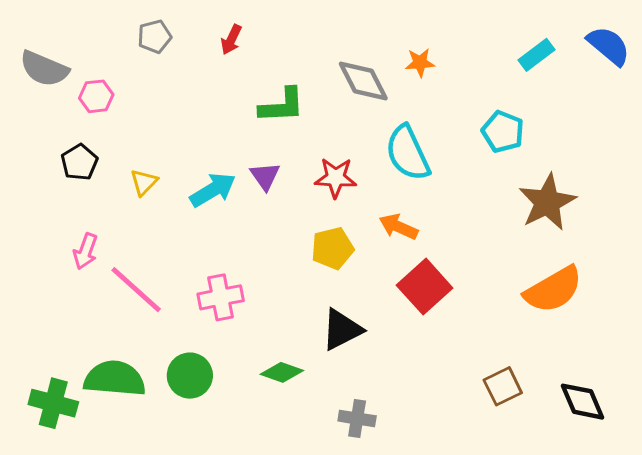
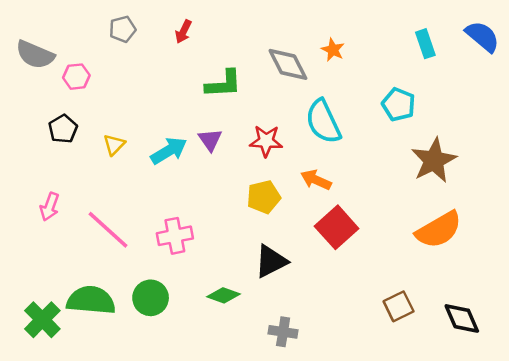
cyan rectangle: (537, 55) -> (425, 44), turned -72
orange star: (420, 63) -> (333, 50), turned 30
pink arrow: (86, 251) -> (50, 207), moved
green cross: (53, 403) -> (42, 320), turned 30

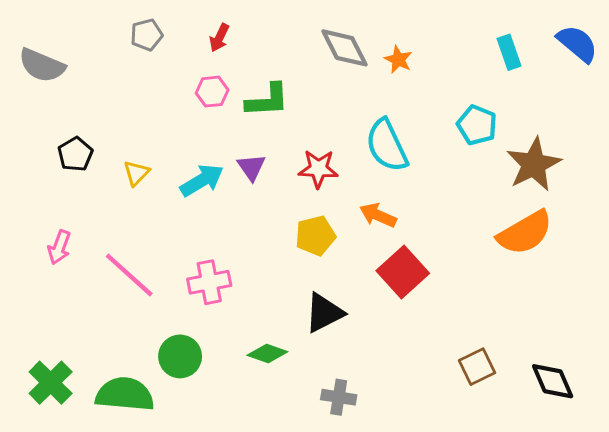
gray diamond: (288, 64) -> (345, 48), moved
pink hexagon: (76, 77) -> (212, 92), moved
brown star: (434, 160) -> (534, 164), moved
orange semicircle: (439, 230) -> (525, 233), moved
green semicircle: (91, 300) -> (125, 394), moved

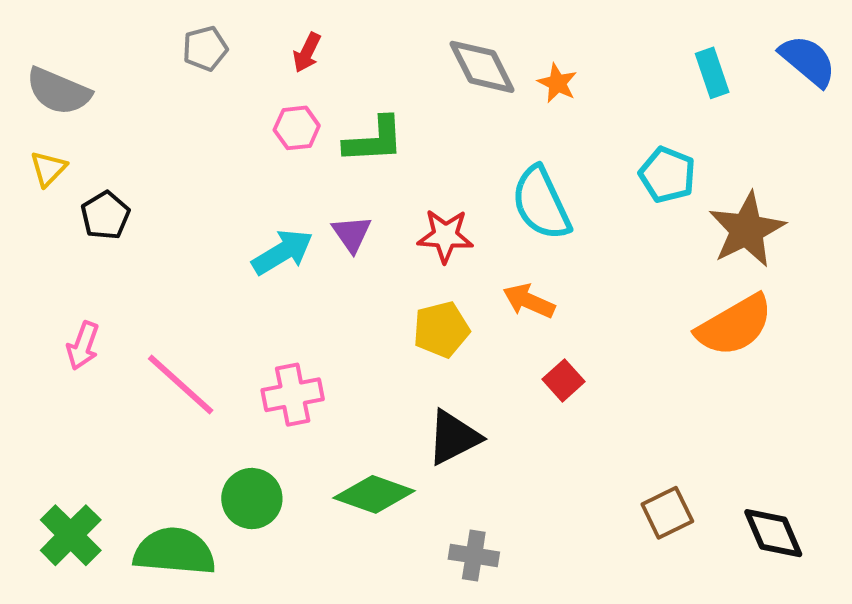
yellow triangle: (136, 173) -> (48, 169), moved
red square: (403, 272) -> (563, 380), size x0.6
green diamond: (267, 354) -> (374, 494), size x1.4

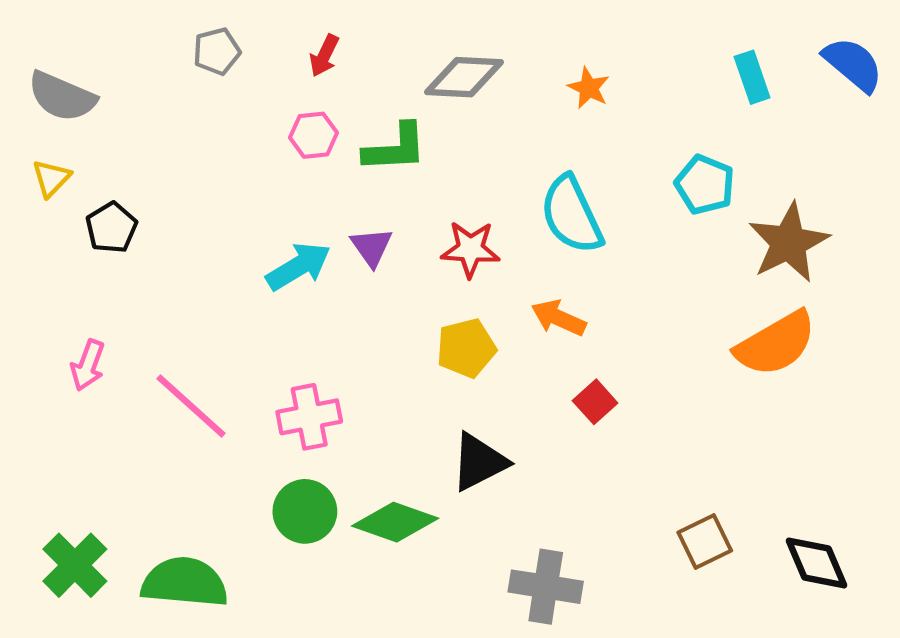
gray diamond: (482, 67) -> (464, 77), moved, turned -60
green circle: (252, 499) -> (305, 511), moved
gray cross: (474, 556) -> (546, 587), moved, size x1.4

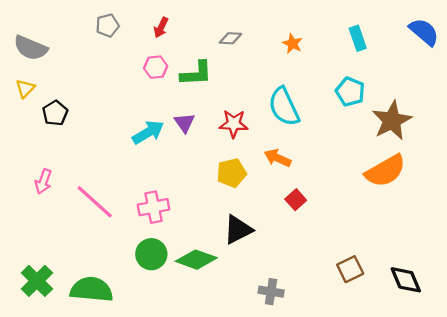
gray diamond: (464, 77) -> (230, 38), size x0.6
cyan rectangle: (752, 77) -> (358, 38), moved
gray cross: (546, 587) -> (271, 292), size x0.7

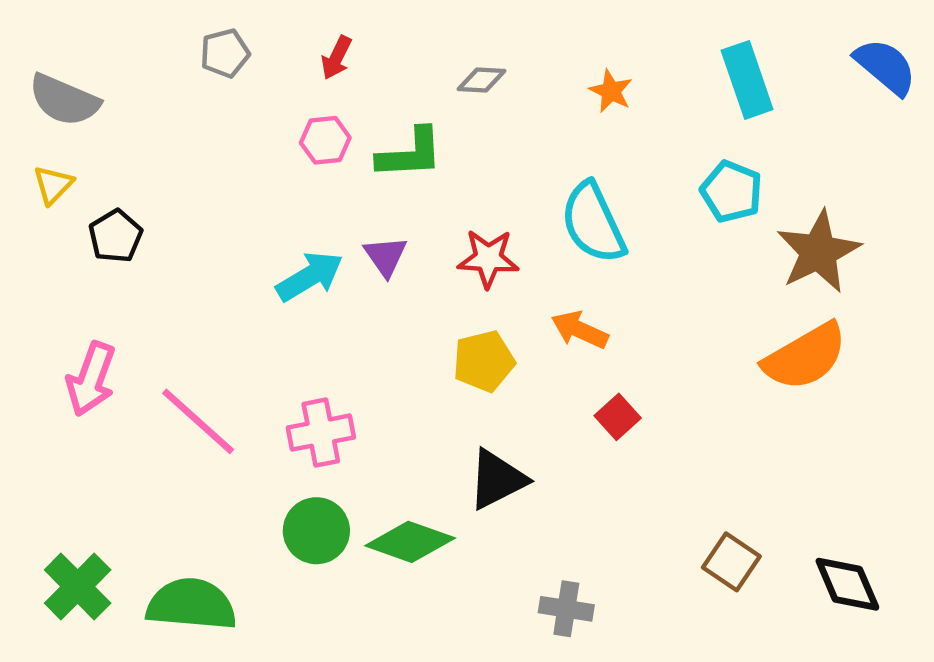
cyan rectangle: (358, 38) -> (747, 80), size x1.4
pink arrow: (43, 181) -> (91, 379), size x1.4
brown square: (350, 269) -> (731, 562), turned -30

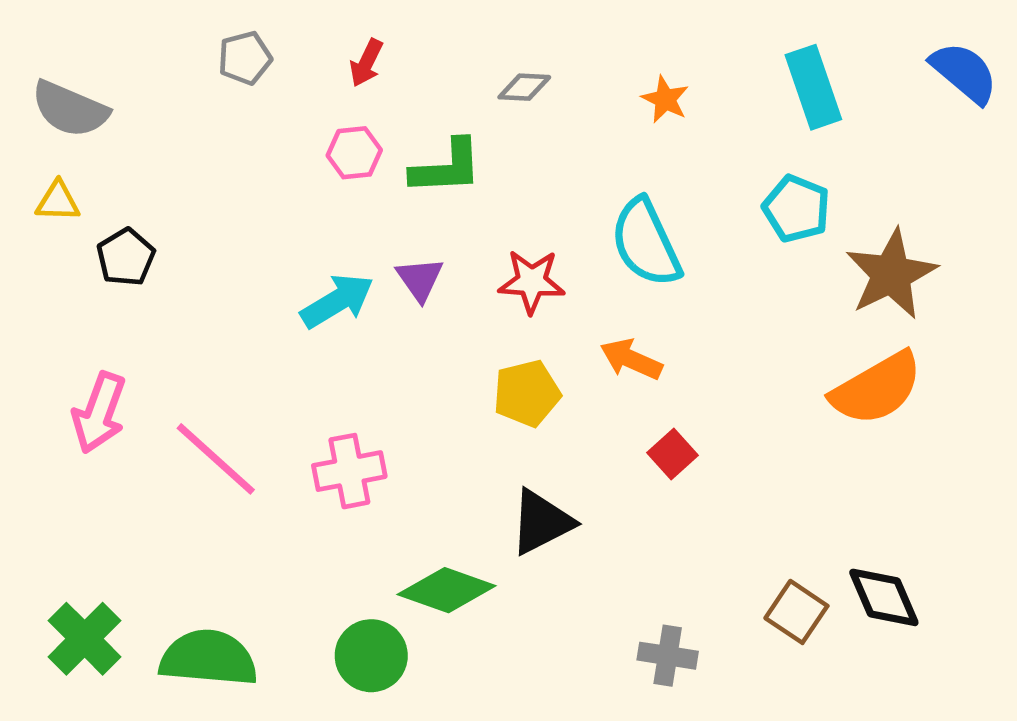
yellow triangle: (53, 185) -> (58, 201), turned 48
green circle: (316, 531) -> (371, 656), moved
black diamond: (847, 584) -> (884, 597), moved
gray cross: (566, 609) -> (668, 656), moved

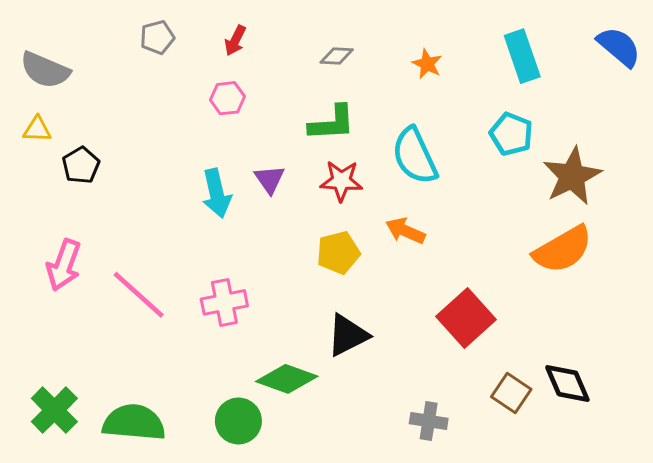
green L-shape: (447, 167) -> (332, 123), moved
cyan arrow: (337, 301) -> (217, 193), turned 108
red square: (673, 454) -> (466, 318), moved, size x1.8

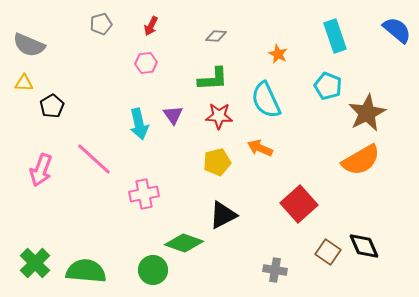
orange star: (427, 64) -> (278, 54), moved
pink line: (139, 295) -> (94, 159), moved

